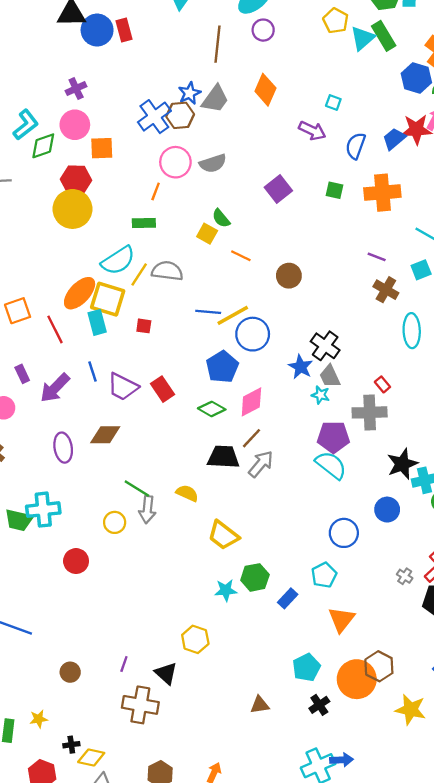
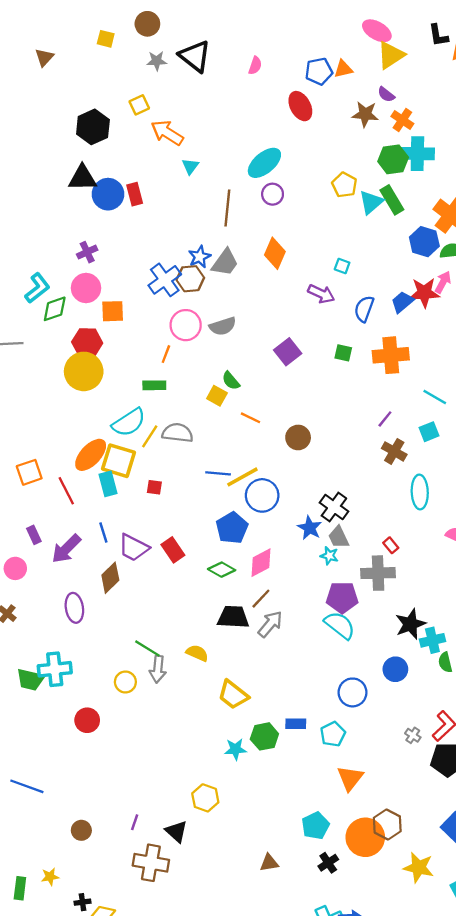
purple line: (377, 257) -> (385, 419), turned -72
brown diamond: (105, 435) -> (110, 578), moved, turned -44
blue rectangle: (288, 598) -> (296, 724), moved, turned 48

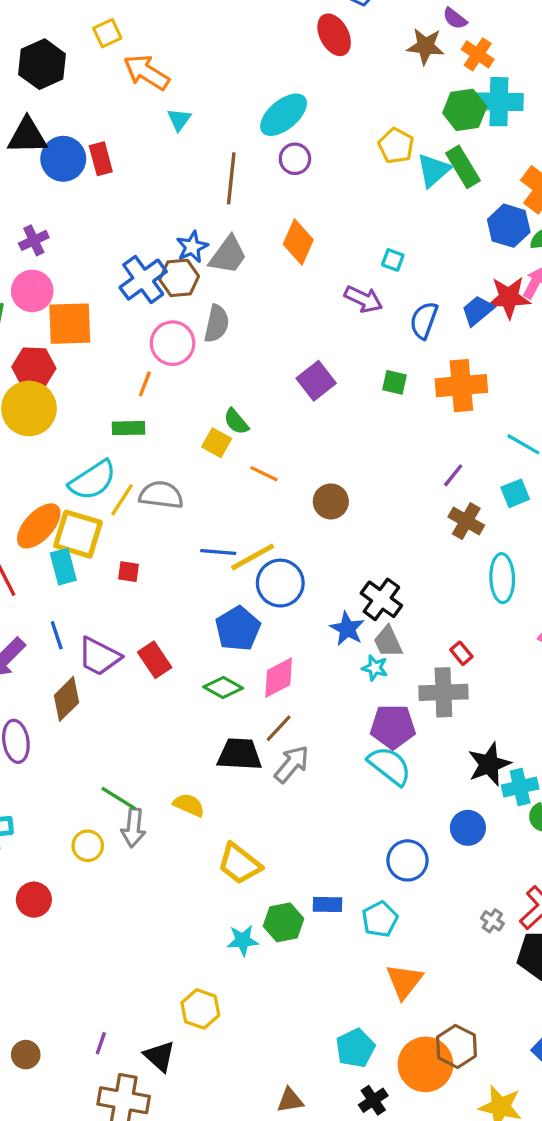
orange square: (113, 311) -> (70, 324), size x1.4
gray semicircle: (223, 326) -> (217, 324), moved, turned -60

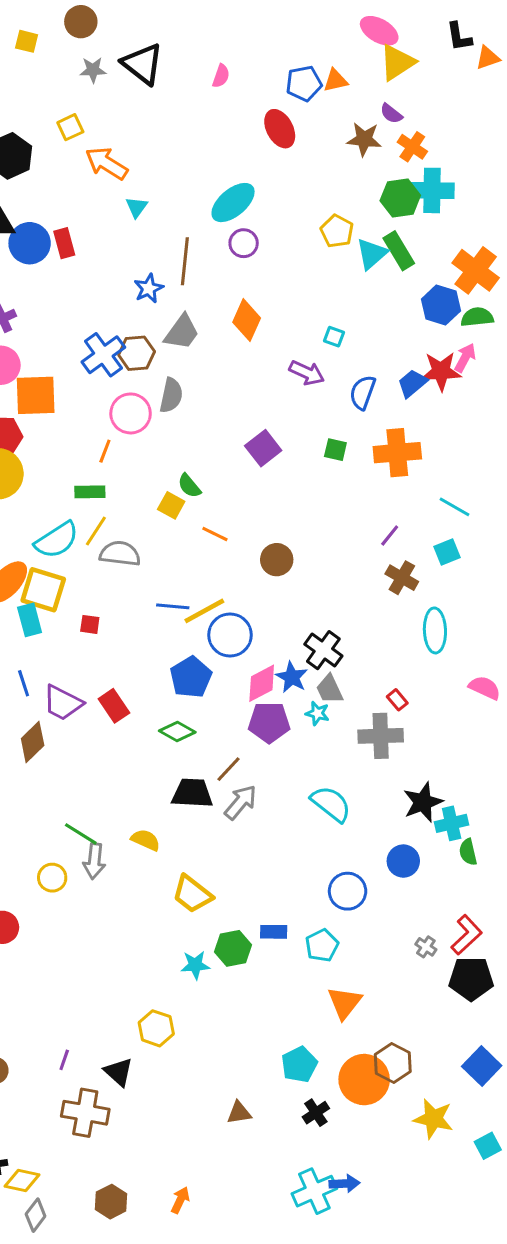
blue star: (192, 247) -> (149, 288), moved
yellow line: (122, 500) -> (96, 531), moved
pink diamond: (279, 678) -> (262, 683), moved
purple pentagon: (393, 727) -> (269, 722), moved

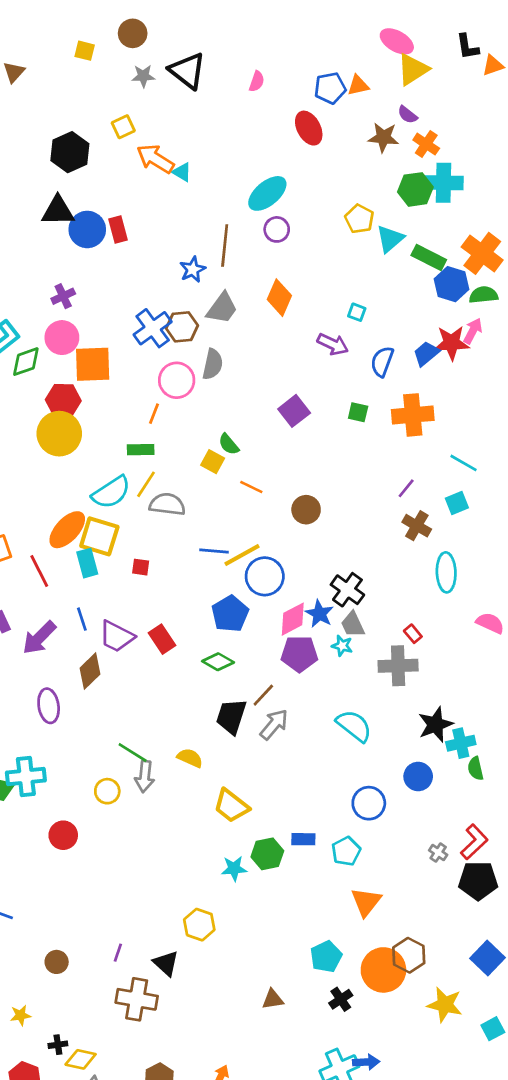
cyan triangle: (137, 207) -> (182, 172), moved, turned -35
green rectangle: (399, 251) -> (429, 257), moved, turned -32
black trapezoid: (192, 793) -> (231, 716), turned -75

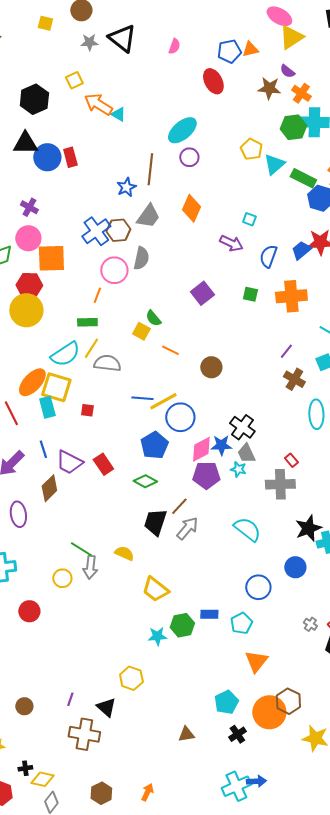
purple cross: (63, 296) -> (29, 207), turned -36
blue star: (319, 614) -> (221, 445), turned -30

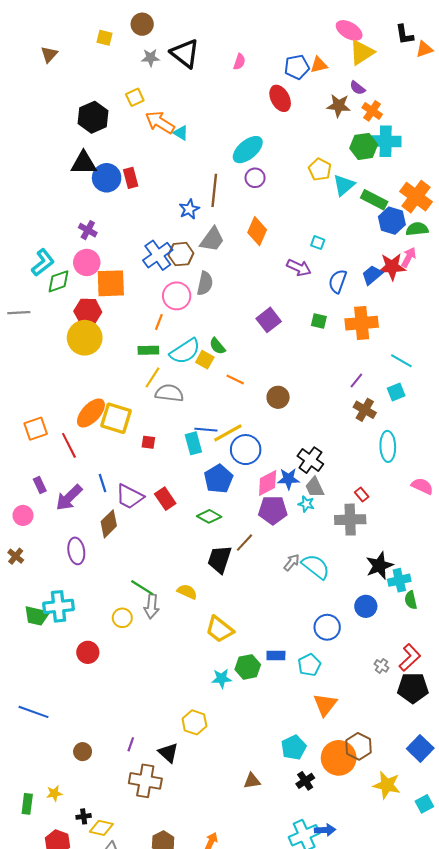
cyan semicircle: (65, 354) -> (185, 351), moved
cyan rectangle: (47, 407) -> (193, 443), moved
gray arrow: (187, 528) -> (292, 562), moved, size x0.7

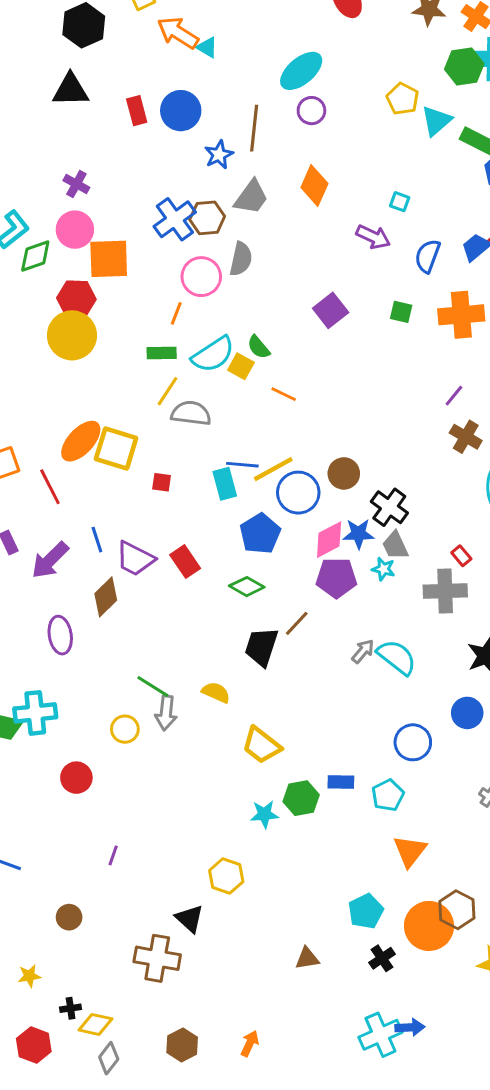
blue circle: (107, 178) -> (181, 111), moved
brown circle: (278, 397) -> (344, 473), moved
purple line: (131, 744) -> (113, 855), moved

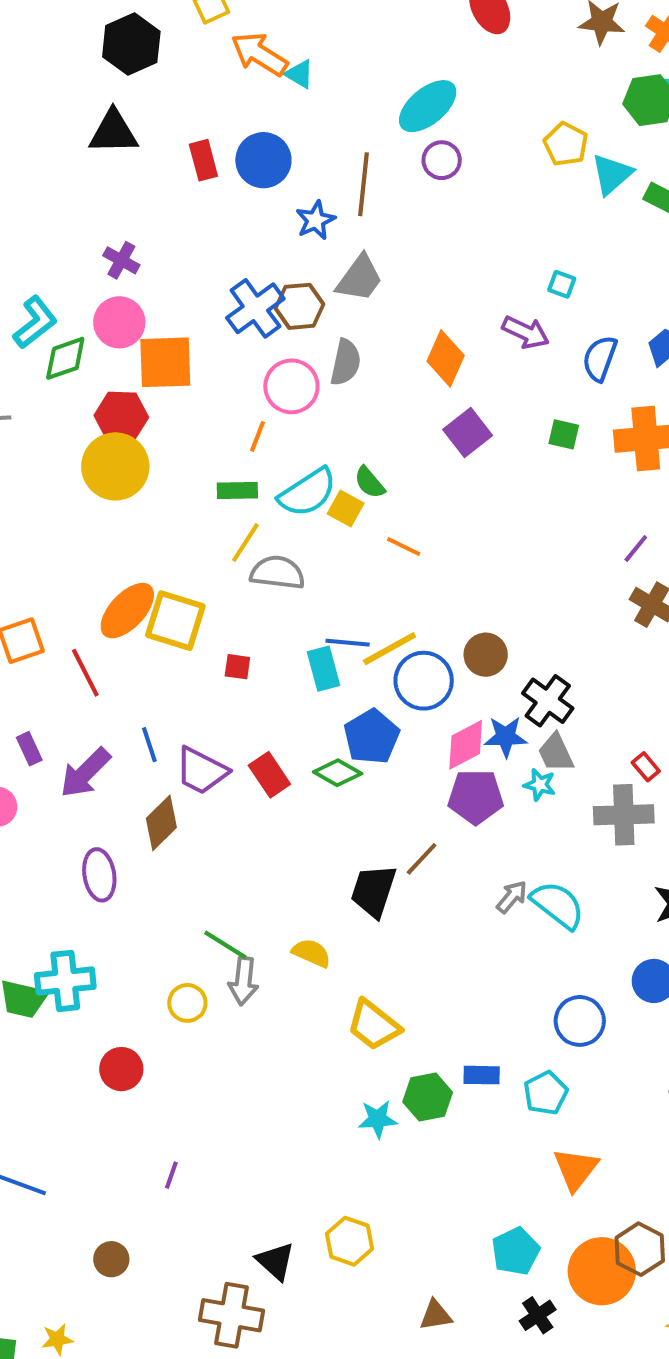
orange diamond: (314, 186) -> (446, 358), moved
green diamond: (247, 587) -> (338, 773), moved
yellow hexagon: (226, 876) -> (350, 1241), moved

